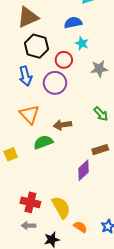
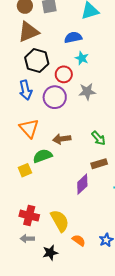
gray star: (99, 69) -> (87, 92), moved
green arrow: (101, 114) -> (98, 138), moved
yellow square: (11, 154) -> (25, 170), moved

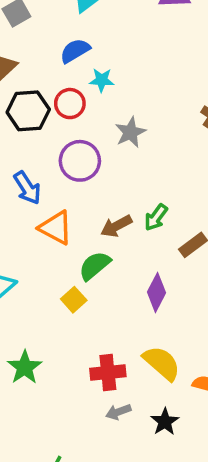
red circle: (64, 74) -> (70, 104), moved
blue arrow: (26, 90) -> (27, 188), moved
green arrow: (98, 138) -> (156, 217), moved, turned 98
purple diamond: (82, 184) -> (157, 292), moved

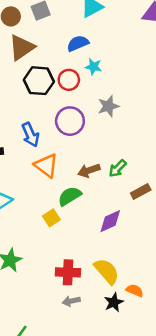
purple diamond: (157, 292) -> (110, 221), turned 30
black star: (165, 422) -> (114, 302), moved

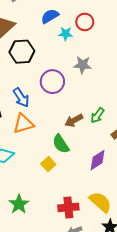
red circle: (69, 80) -> (85, 22), moved
gray star: (108, 106) -> (83, 65), turned 30
orange triangle: (46, 165) -> (23, 124), moved, turned -45
green semicircle: (70, 196) -> (61, 144), turned -84

